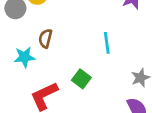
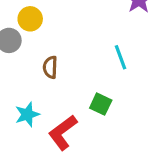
cyan star: (24, 57) -> (27, 114), moved

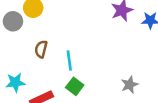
cyan line: (120, 57) -> (69, 60), moved

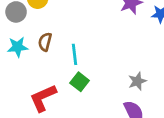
cyan star: (15, 82) -> (18, 47), moved

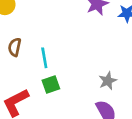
green square: (80, 82) -> (51, 84), turned 36

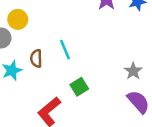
cyan line: (44, 58) -> (65, 50), moved

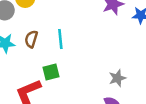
green square: (79, 87) -> (51, 72), moved

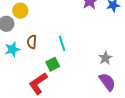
cyan line: (60, 39) -> (62, 43), moved

